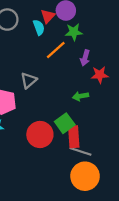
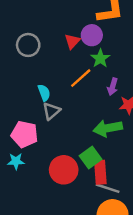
cyan semicircle: (39, 27) -> (44, 93), moved
green star: (74, 32) -> (100, 58), turned -30
green arrow: (81, 96) -> (108, 128), size x1.6

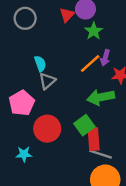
orange line: (81, 78) -> (90, 64), moved
pink pentagon: (24, 134) -> (22, 103), turned 30
cyan star: (16, 161) -> (24, 154), moved
red circle: (64, 170) -> (47, 129), moved

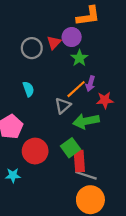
gray circle: (25, 18) -> (32, 48), moved
gray triangle: (47, 81) -> (63, 106), moved

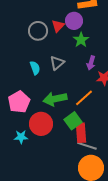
orange line: (76, 89) -> (84, 98), moved
gray triangle: (63, 106) -> (57, 63), moved
green arrow: (86, 121) -> (55, 99), moved
cyan star: (13, 175) -> (21, 137), moved

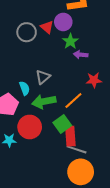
red triangle: (58, 26) -> (47, 27), turned -32
gray triangle: (57, 63) -> (43, 77), moved
purple arrow: (91, 63) -> (81, 55), moved, turned 80
cyan semicircle: (35, 68) -> (25, 88), moved

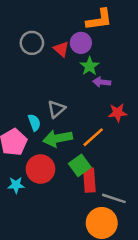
gray circle: (27, 32) -> (32, 43), moved
gray line: (77, 149) -> (114, 198), moved

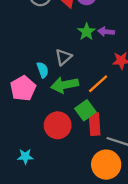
green star: (89, 66) -> (87, 32), moved
red circle: (40, 169) -> (58, 125), moved
cyan star: (16, 185) -> (25, 156), moved

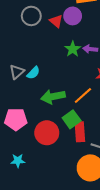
gray triangle: (63, 57) -> (17, 72), moved
cyan semicircle: (43, 70) -> (33, 73), moved, turned 64
pink pentagon: (23, 88) -> (16, 119), moved, turned 30

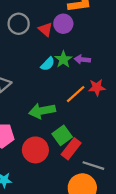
cyan semicircle: (33, 73) -> (48, 64), moved
orange line: (83, 96) -> (76, 94), moved
red rectangle: (80, 132) -> (71, 149), turned 42

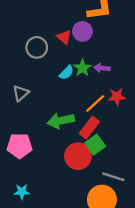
gray circle: (19, 24) -> (37, 47), moved
green square: (62, 135) -> (95, 145), moved
red rectangle: (71, 149) -> (89, 128), moved
red circle: (35, 150) -> (78, 156), moved

